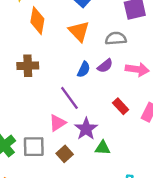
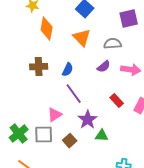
blue semicircle: (84, 69) -> (68, 70), moved
pink triangle: (58, 123) -> (55, 115), moved

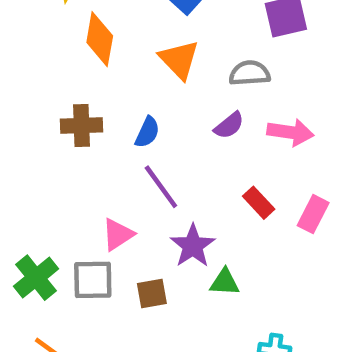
brown square: (70, 141) -> (152, 294), turned 32

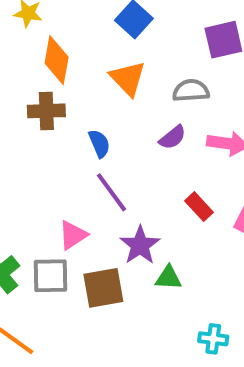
brown cross: (81, 125) -> (46, 111), moved
blue semicircle: (147, 132) -> (99, 143), turned -48
brown square: (152, 294) -> (103, 288), size x1.5

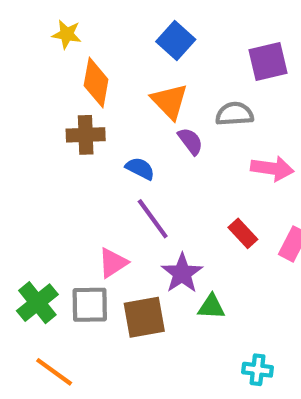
purple semicircle: (173, 137) -> (190, 141), moved, turned -88
blue semicircle: (99, 143) -> (140, 168), turned -40

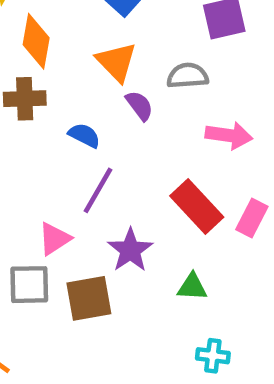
purple line: (153, 219) -> (98, 190), turned 66
red rectangle: (243, 233) -> (197, 207), size x1.6
green triangle: (211, 307) -> (192, 287), moved

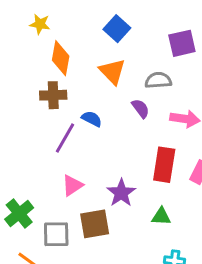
purple semicircle: (139, 106) -> (141, 108), moved
purple line: (98, 190) -> (65, 138), moved
red rectangle: (197, 207) -> (164, 165), turned 52
gray square: (29, 285) -> (56, 234), moved

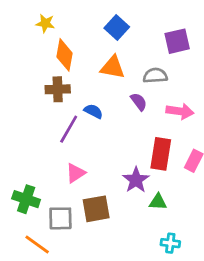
orange triangle: (112, 71) -> (113, 67), turned -36
purple star: (121, 193) -> (136, 180), moved
green cross: (19, 214) -> (26, 199), turned -32

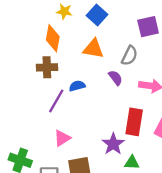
yellow star: (45, 23) -> (64, 11), moved
gray semicircle: (155, 76) -> (129, 56), turned 120
blue semicircle: (93, 111) -> (77, 86), turned -42

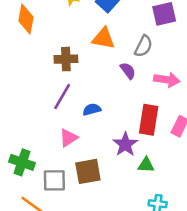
orange diamond: (53, 38) -> (26, 19), moved
brown cross: (47, 67) -> (66, 59), moved
blue semicircle: (77, 86) -> (92, 109), moved

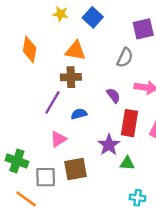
orange diamond: (26, 19) -> (30, 50), moved
orange triangle: (103, 38) -> (75, 51), moved
brown cross: (66, 59) -> (71, 77), moved
purple semicircle: (128, 71) -> (113, 95), moved

